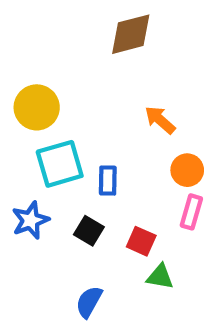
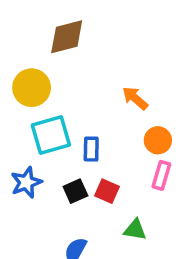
brown diamond: (131, 34) -> (67, 37), moved
black square: (89, 231) -> (75, 191), turned 35
red square: (141, 241) -> (107, 191), moved

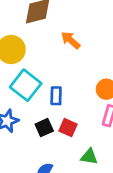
orange arrow: (135, 98) -> (71, 40), moved
cyan square: (51, 135) -> (26, 85), turned -36

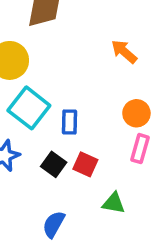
orange arrow: (71, 40) -> (124, 52), moved
black square: (44, 128) -> (54, 164), turned -30

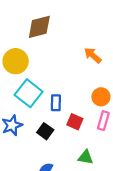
red square: (85, 164) -> (75, 122), moved

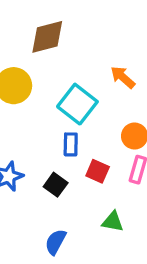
cyan square: (29, 93) -> (77, 104), moved

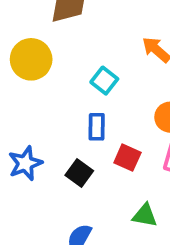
cyan square: (77, 104) -> (104, 81), size x0.6

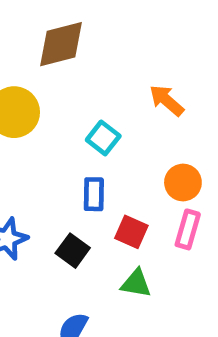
green triangle: (145, 215) -> (136, 283), moved

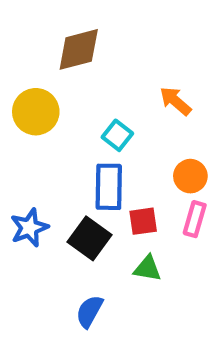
blue rectangle: (94, 194) -> (109, 187), size x1.5
red square: (131, 232) -> (143, 221), turned -32
black square: (73, 251) -> (89, 238), size x1.4

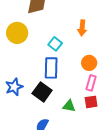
orange arrow: (175, 101) -> (82, 28), turned -126
red square: (143, 221) -> (91, 102), moved

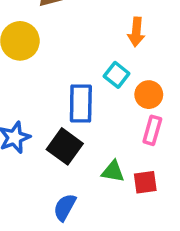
cyan square: (55, 44) -> (117, 75), moved
red square: (91, 102) -> (145, 182), moved

